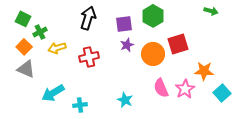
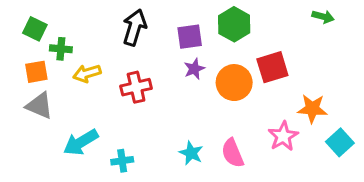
green cross: (40, 32) -> (61, 49), turned 32
orange square: (24, 47) -> (36, 72), turned 35
pink semicircle: (161, 88) -> (233, 153), moved

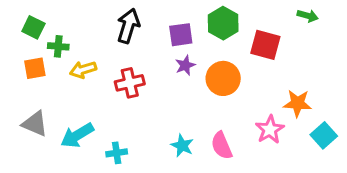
red square: (272, 67) -> (265, 45), moved, turned 32
gray triangle: (39, 106) -> (35, 124), moved

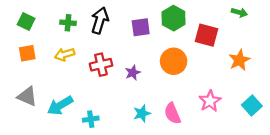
green cross: (58, 46) -> (68, 23), moved
purple star: (185, 65) -> (133, 73), moved
orange star: (297, 103) -> (239, 60), moved, turned -30
cyan star: (182, 146) -> (142, 113), turned 30

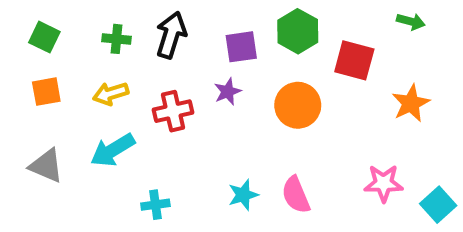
purple star: (133, 73) -> (228, 92), moved
pink star: (210, 101) -> (384, 183), moved, turned 30
cyan arrow: (60, 105) -> (113, 150), moved
cyan square: (252, 105) -> (438, 205), moved

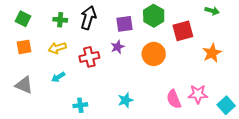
red square: (354, 60) -> (183, 31), turned -30
cyan arrow: (113, 150) -> (58, 77), size x0.6
pink semicircle: (296, 195) -> (174, 99), moved

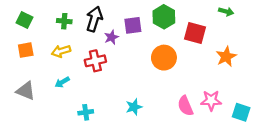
red square: (183, 31) -> (195, 33), turned 30
purple star: (117, 47) -> (111, 37), moved
cyan square: (226, 105) -> (241, 112), turned -30

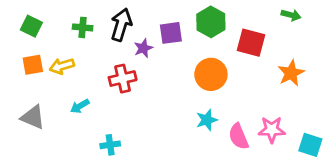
yellow arrow: (61, 51) -> (62, 66), moved
cyan star: (134, 107) -> (207, 120), moved

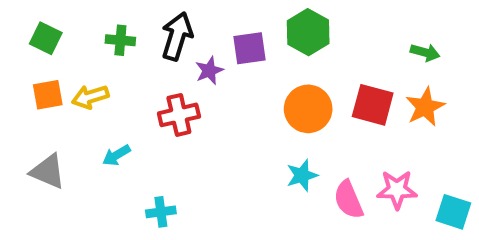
green arrow: (291, 15) -> (425, 52), moved
red square: (251, 43) -> (373, 105), moved

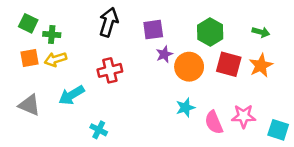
green hexagon: (308, 32) -> (210, 32), moved
green cross: (120, 40) -> (52, 35), moved
purple star: (209, 71) -> (164, 54), moved
cyan arrow: (116, 155) -> (72, 95), size x1.5
cyan cross: (161, 212) -> (99, 130), turned 35

